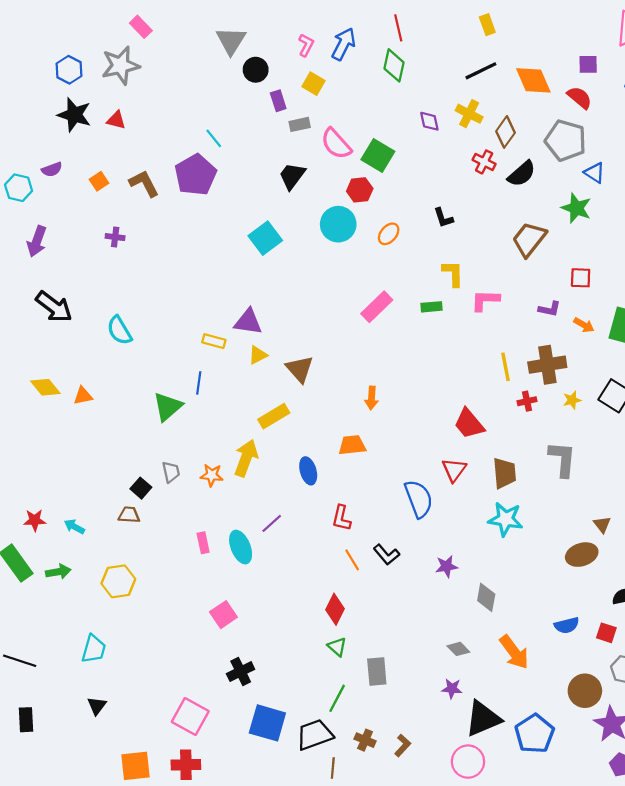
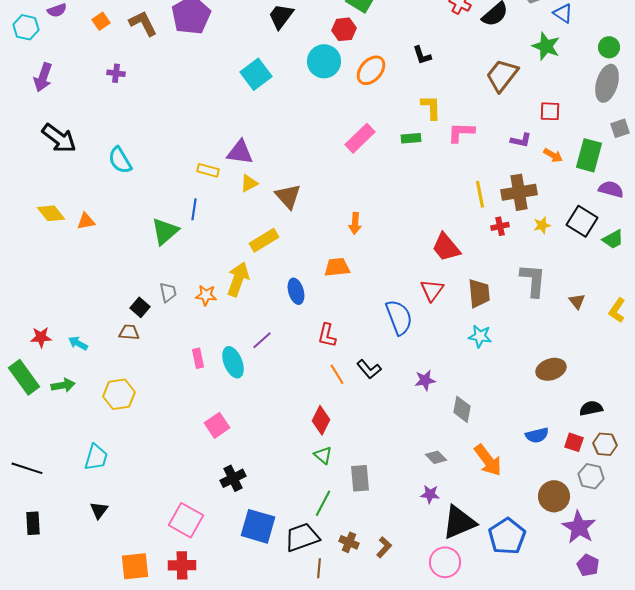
orange ellipse: (389, 234) -> (371, 70), size x1.4
cyan star: (506, 519) -> (480, 336), size x0.7
brown triangle: (602, 525) -> (577, 301), moved

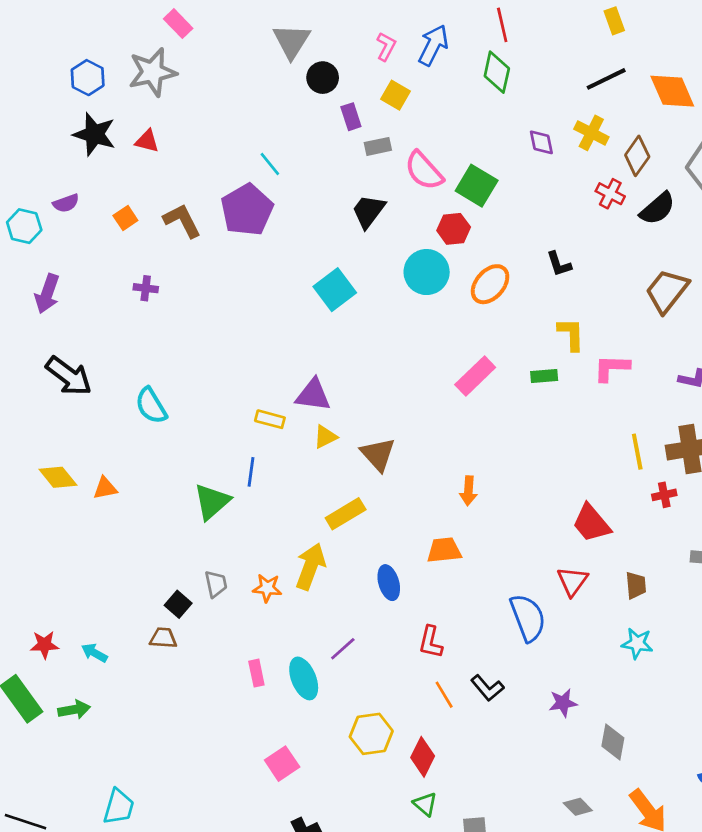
brown trapezoid: (479, 293) -> (636, 585), size x0.7
yellow hexagon: (119, 394) -> (371, 734), moved

